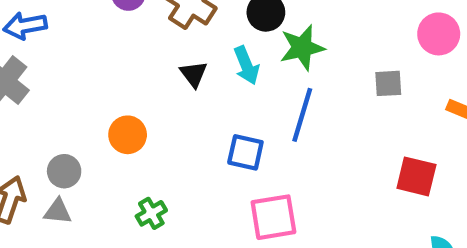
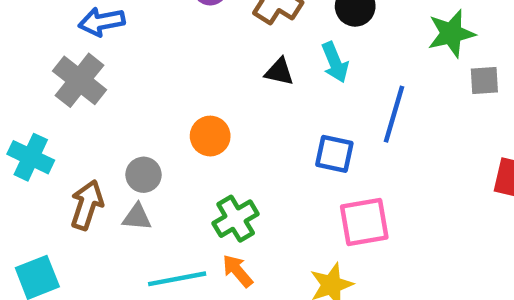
green star: (302, 48) -> (451, 33), moved
black triangle: (194, 74) -> (279, 72), turned -40
green cross: (151, 213) -> (236, 219), size x1.4

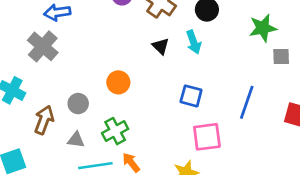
black triangle: (279, 72) -> (161, 46), turned 30
blue line: (394, 114) -> (247, 102), moved
gray triangle: (137, 217) -> (76, 140), moved
green cross: (236, 219) -> (115, 131), moved

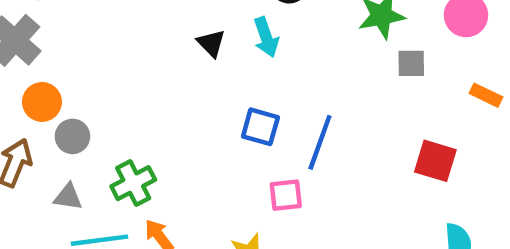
orange circle: (118, 82) -> (42, 102), moved
blue line: (247, 102) -> (320, 142), moved
pink square: (207, 137) -> (286, 195), size x0.7

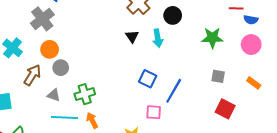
gray square: (411, 63) -> (218, 76), moved

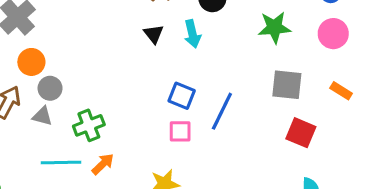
gray square: (218, 76) -> (287, 85), size x1.5
gray triangle: (54, 95) -> (42, 116), moved
pink square: (154, 112) -> (180, 131), moved
orange arrow: (92, 120) -> (103, 164), turned 77

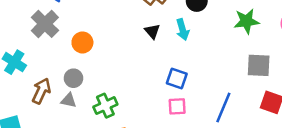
orange circle: (31, 62) -> (82, 42), moved
blue line: (222, 111) -> (223, 107), moved

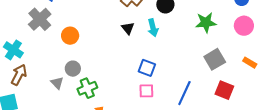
gray square: (259, 65) -> (215, 59), turned -35
gray circle: (73, 78) -> (73, 69), moved
brown arrow: (41, 91) -> (19, 75), moved
gray triangle: (69, 100) -> (57, 83), turned 32

